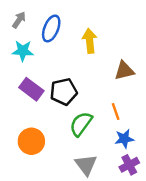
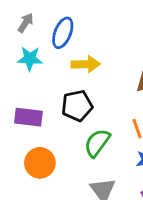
yellow arrow: (90, 41) -> (86, 64), moved, turned 95
purple rectangle: (31, 89) -> (28, 117), moved, turned -30

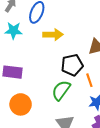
black pentagon: (77, 106) -> (72, 65), moved

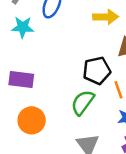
yellow arrow: (53, 35) -> (106, 17), moved

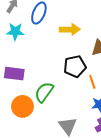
yellow arrow: (106, 17) -> (70, 29), moved
green semicircle: (83, 102) -> (44, 92), moved

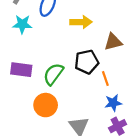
green semicircle: (44, 92) -> (53, 74), moved
orange circle: (22, 106) -> (46, 105), moved

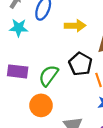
black pentagon: (87, 62) -> (80, 64), turned -30

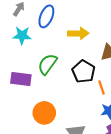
green semicircle: (48, 76) -> (47, 64), moved

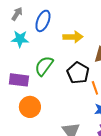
orange circle: (44, 113) -> (30, 107), moved

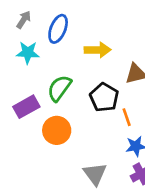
purple rectangle: (19, 80) -> (26, 107), turned -36
orange circle: (30, 107) -> (57, 130), moved

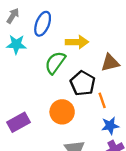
green semicircle: (59, 88) -> (55, 63), moved
purple rectangle: (26, 107) -> (19, 122), moved
orange circle: (57, 130) -> (62, 112), moved

